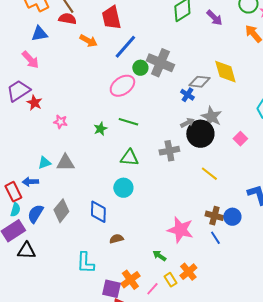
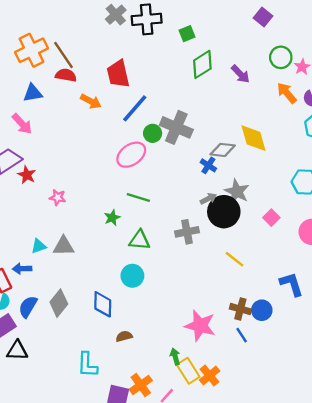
green star: (100, 129) -> (112, 218), moved
green arrow: (159, 256) -> (175, 356), turned 40
yellow rectangle: (170, 280) -> (188, 371), moved, size x1.5

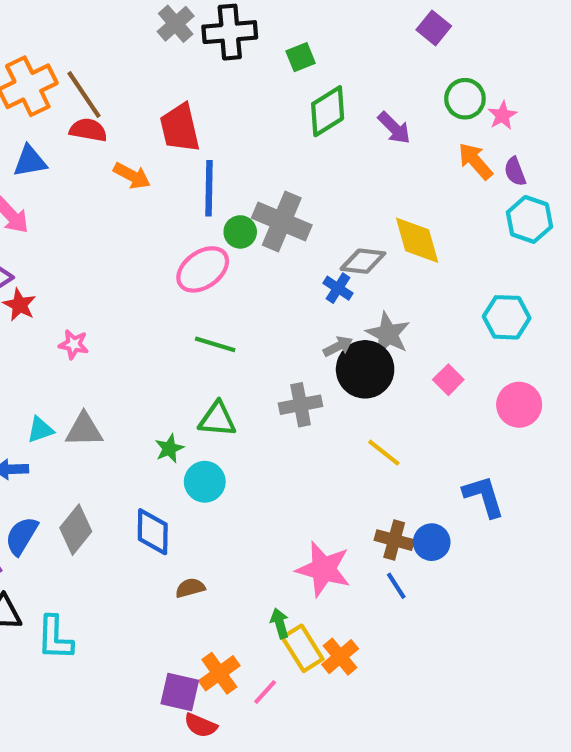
blue line: (135, 108) -> (209, 188), turned -40
green star: (112, 218) -> (169, 448), moved
cyan L-shape: (87, 365) -> (55, 638), moved

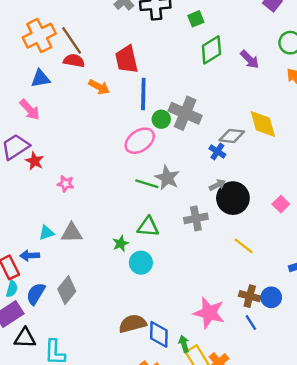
gray star: (388, 334) -> (167, 178), moved
blue diamond: (153, 532) -> (159, 334), moved
brown semicircle: (190, 588) -> (133, 324), size x1.6

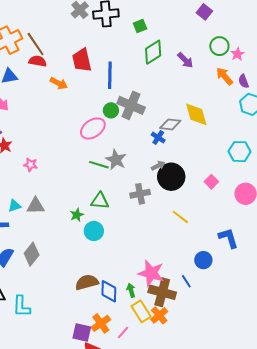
blue line: (143, 94) -> (110, 75), moved
brown cross: (250, 296) -> (162, 292), moved, size x1.5
green arrow: (184, 344) -> (131, 290), moved

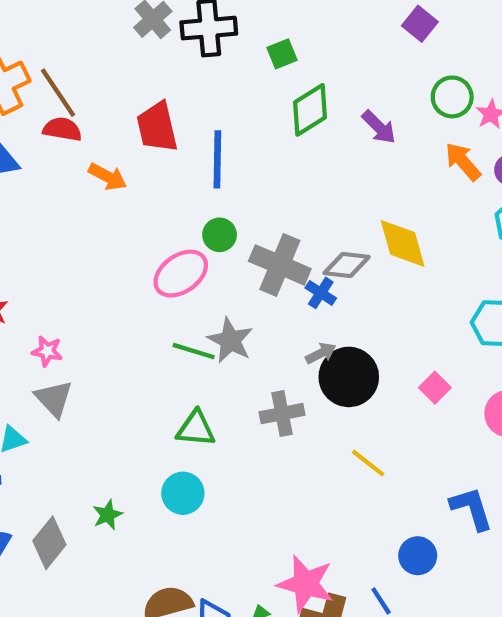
gray cross: (131, 105) -> (280, 265), moved
gray triangle: (36, 206) -> (54, 398), moved, turned 48
green star: (77, 215) -> (108, 515), moved

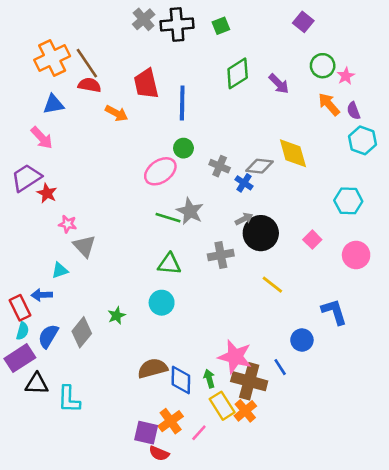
green square: (282, 54) -> (221, 26), moved
gray cross: (280, 265) -> (220, 166), size x0.6
pink star: (47, 351) -> (68, 224), moved

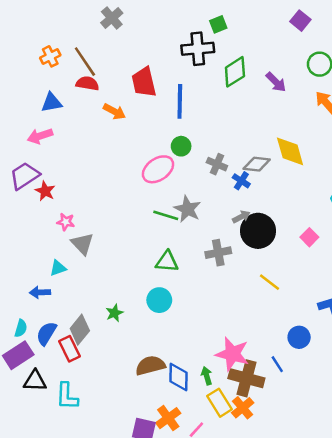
gray cross: (144, 19) -> (112, 18), moved
black cross: (177, 24) -> (198, 49), moved
orange cross: (52, 58) -> (50, 56), size x0.6
pink arrow: (42, 138) -> (40, 136), turned 115
red rectangle: (20, 308) -> (70, 349), moved

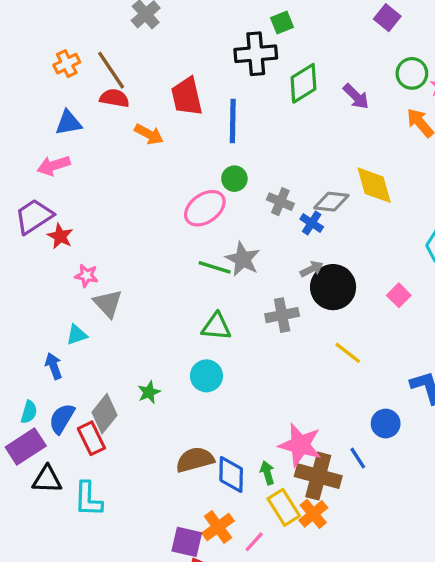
blue arrow: (40, 292) -> (54, 366), turned 72

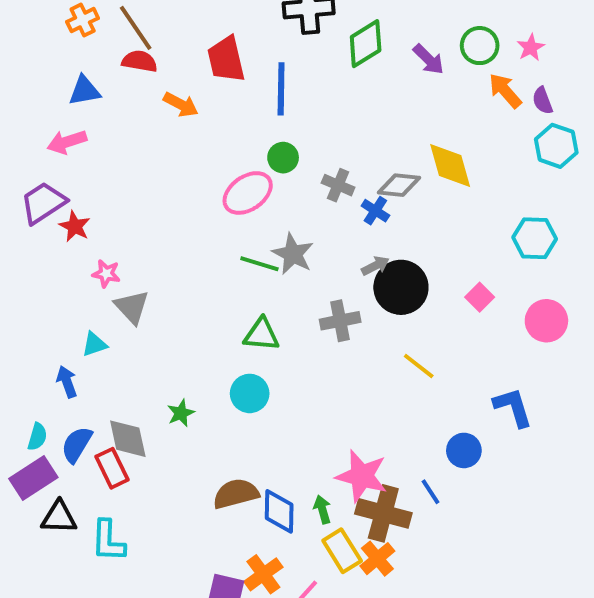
green circle: (412, 73) -> (480, 46), moved
gray diamond: (105, 414) -> (128, 439), turned -51

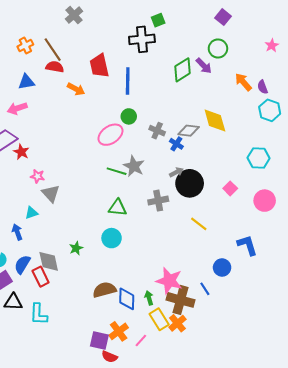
green diamond: (366, 44) -> (182, 70), moved
green circle: (480, 46) -> (218, 49), moved
pink star: (531, 48) -> (272, 45), moved

